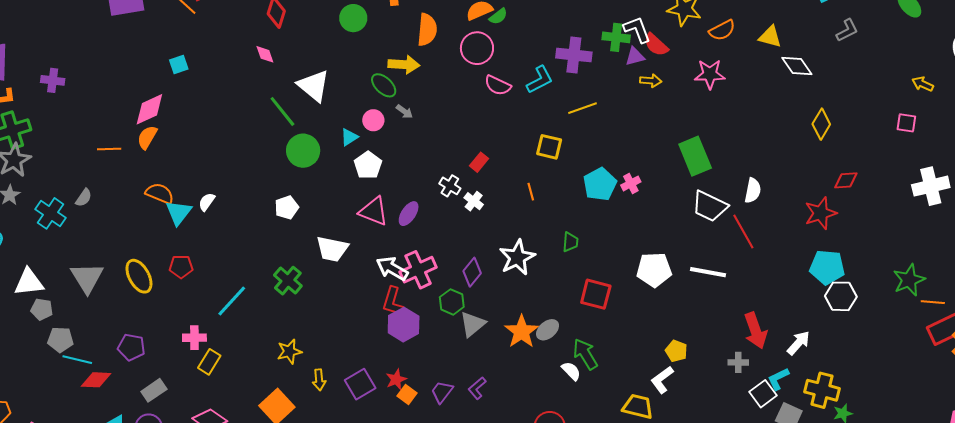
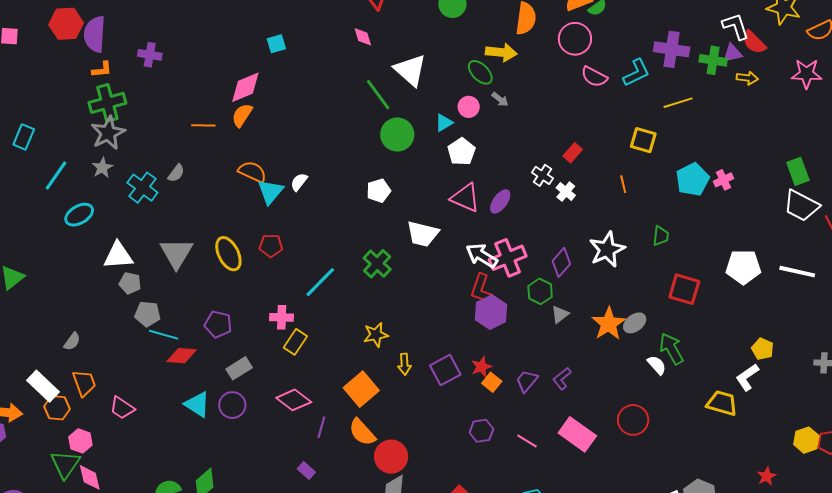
green cross: (616, 37) -> (713, 60), moved
green rectangle: (695, 156) -> (798, 171), moved, size x0.7
gray triangle: (473, 324) -> (560, 314), size x0.7

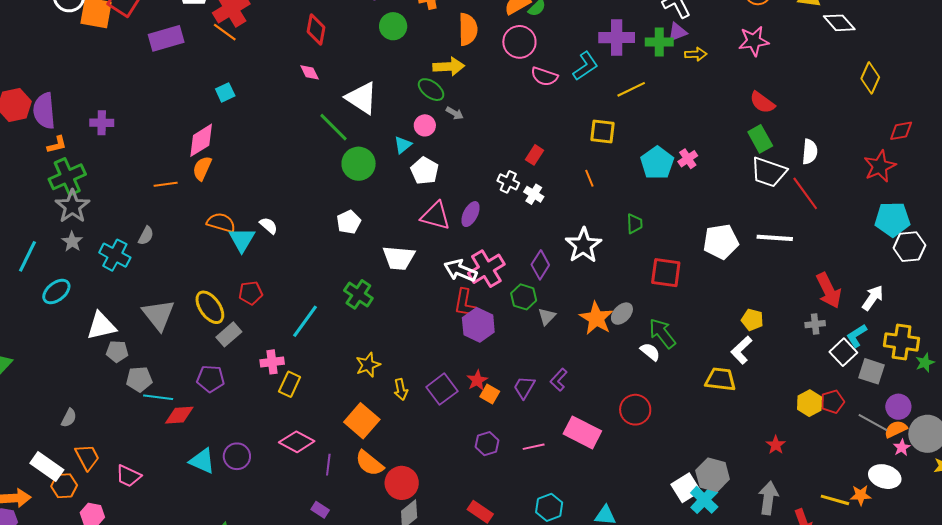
red semicircle: (754, 42) -> (762, 102), moved
white semicircle: (299, 182) -> (269, 226), turned 102
gray rectangle: (239, 368) -> (229, 334), moved
pink line: (527, 441) -> (534, 447), turned -35

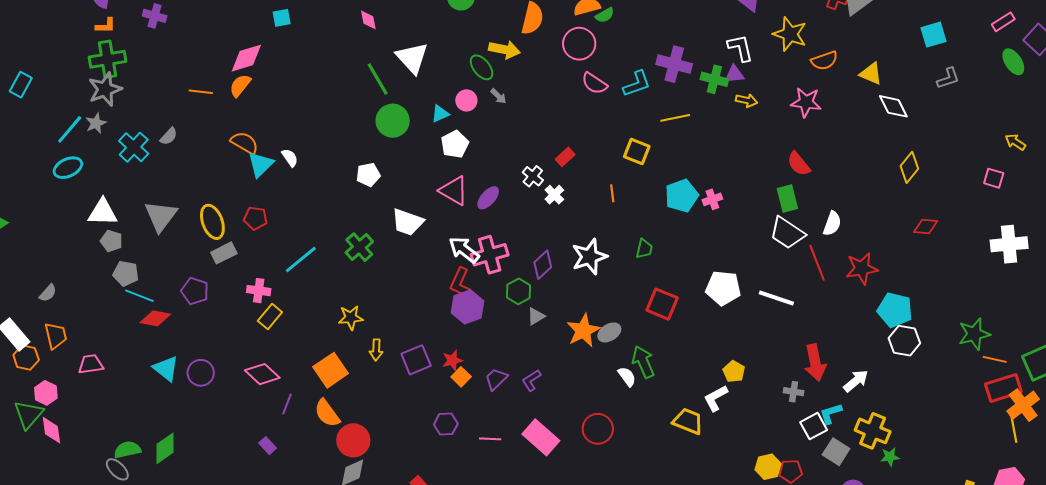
red star: (880, 166) -> (862, 268), moved
cyan line: (27, 256) -> (70, 129), moved
pink trapezoid: (128, 476) -> (91, 364), turned 132

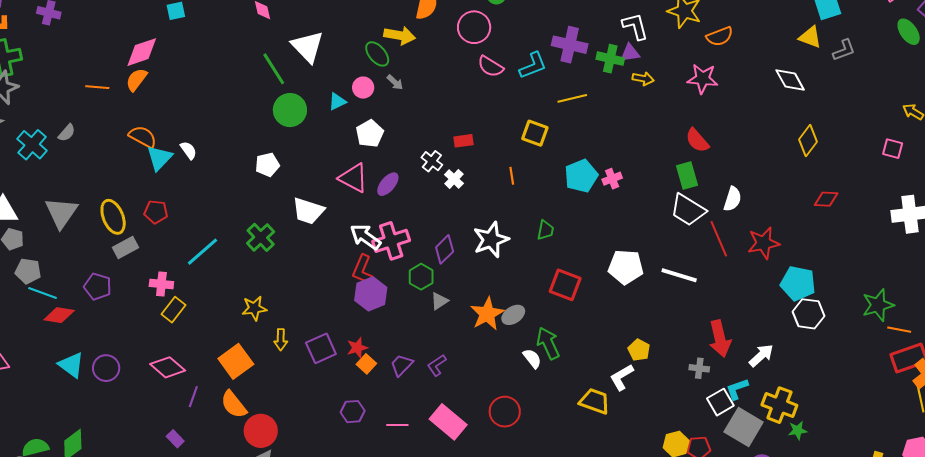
yellow triangle: (871, 74) -> (810, 37), moved
white pentagon: (455, 144) -> (370, 134), moved
red rectangle: (565, 157) -> (464, 141), turned 36
gray square: (836, 452) -> (744, 427), size x1.4

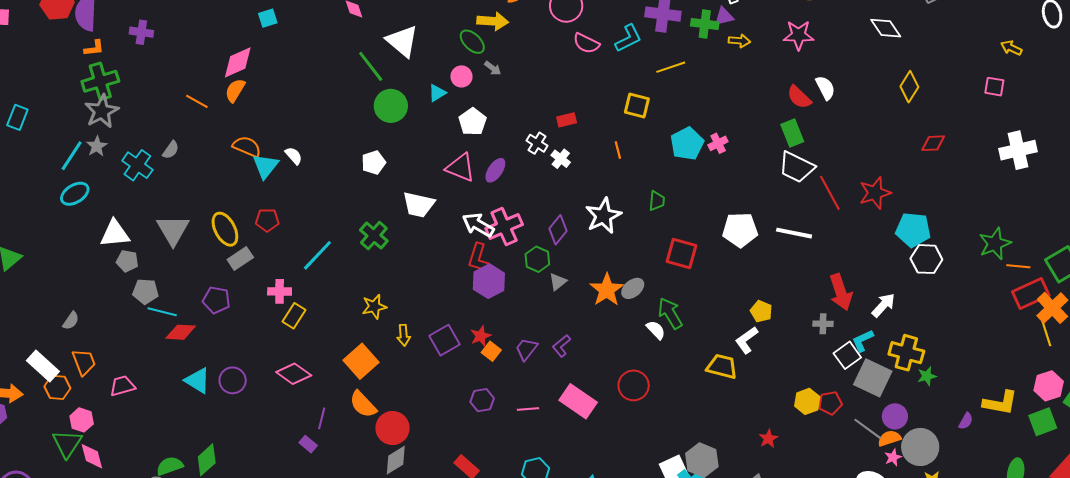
orange line: (97, 87) -> (197, 101), turned 30
white semicircle: (733, 199) -> (825, 88), moved, turned -40
purple line: (193, 397) -> (322, 418), moved

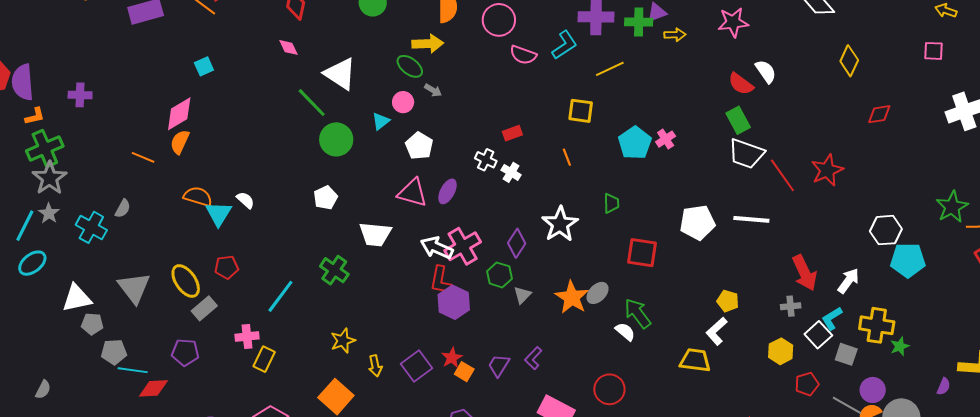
cyan pentagon: (913, 230) -> (908, 260), moved
gray square: (873, 378) -> (846, 354), size x0.6
yellow hexagon: (807, 401) -> (781, 351), moved

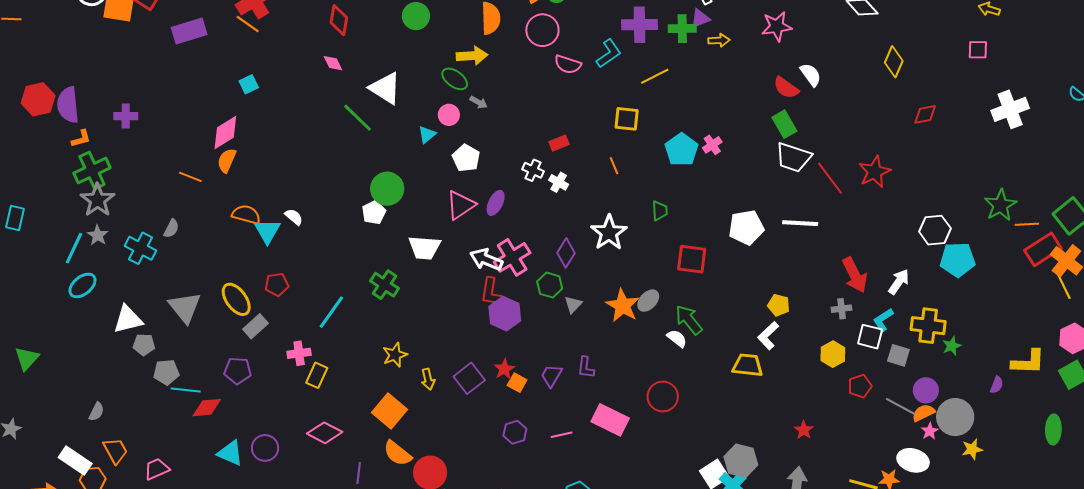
green circle: (336, 139) -> (387, 189), moved
pink triangle: (412, 193) -> (461, 205), turned -48
white square: (818, 335) -> (870, 337), turned -32
purple L-shape: (533, 358) -> (586, 367), turned -35

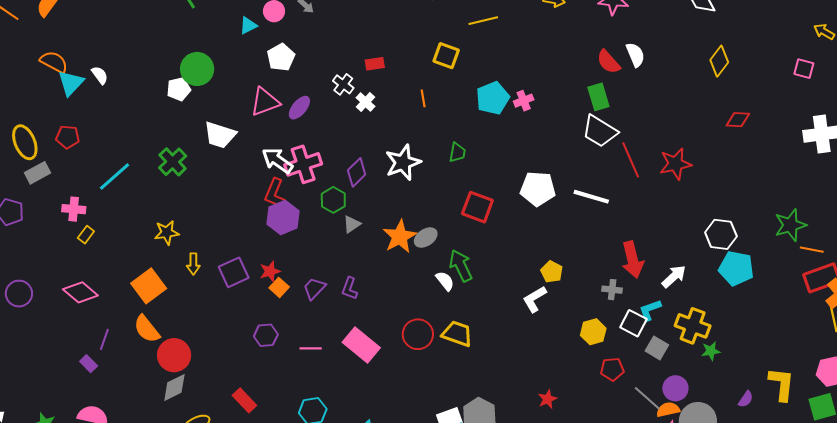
yellow L-shape: (1028, 362) -> (782, 384), turned -99
yellow trapezoid: (748, 365) -> (457, 334), moved
yellow rectangle: (317, 375) -> (86, 235), size x0.7

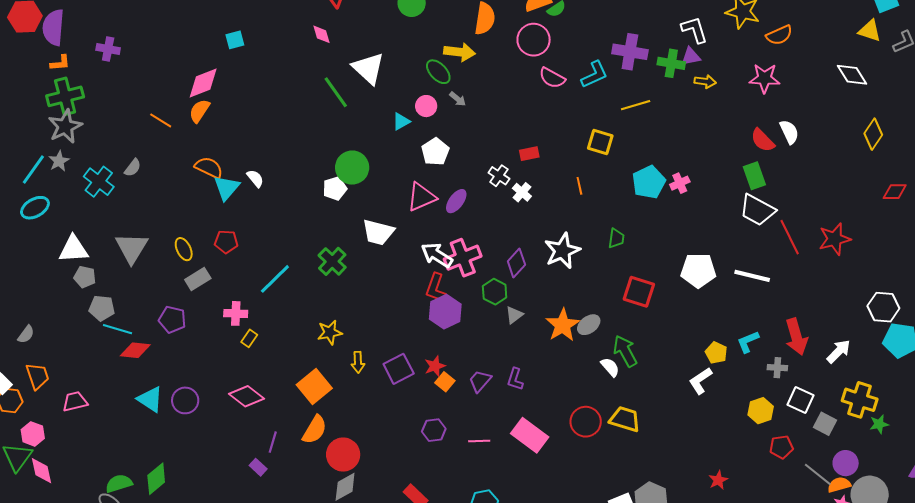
yellow ellipse: (25, 142) -> (184, 249), size x0.7
cyan L-shape: (650, 310) -> (748, 342), moved
orange semicircle: (147, 329) -> (315, 430), turned -108

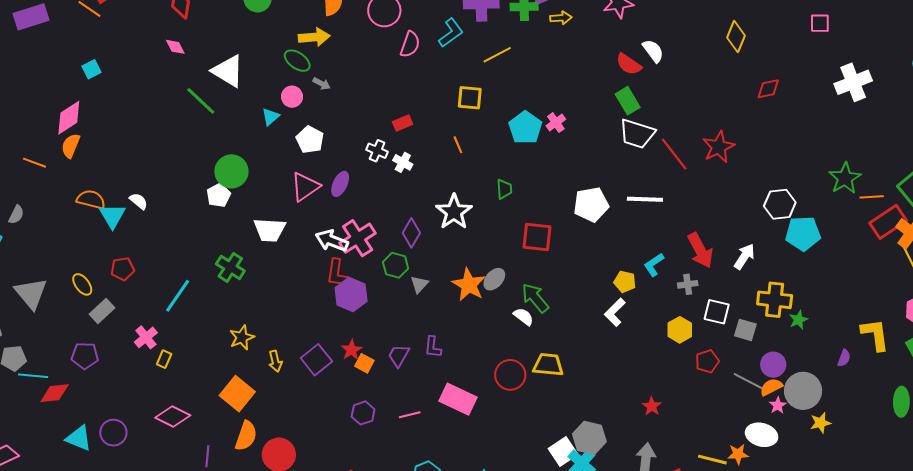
pink semicircle: (552, 78) -> (410, 44), turned -88
pink cross: (236, 313) -> (146, 337), turned -30

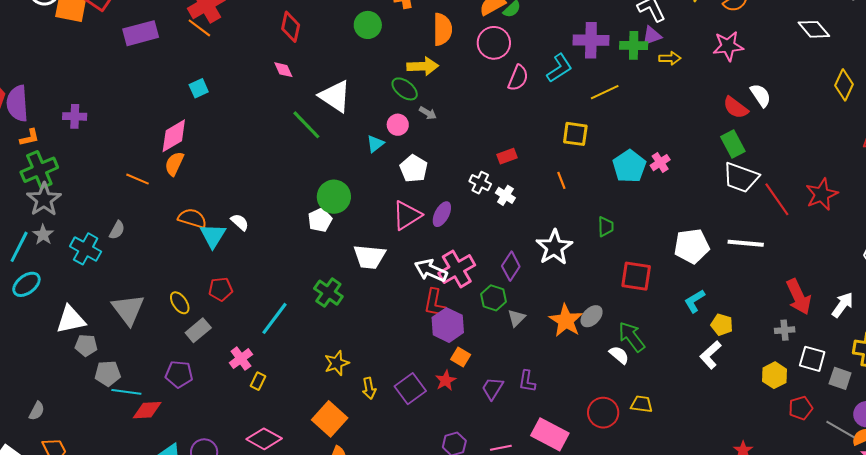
cyan L-shape: (654, 265) -> (695, 301), moved
orange square: (364, 363) -> (461, 357), moved
yellow trapezoid: (548, 365) -> (642, 404), size x0.7

